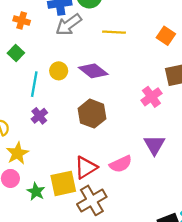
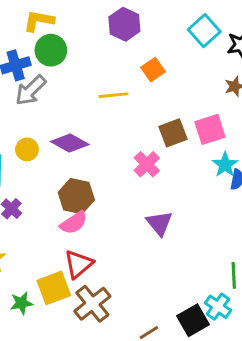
yellow line: (114, 32) -> (113, 95), moved
orange square: (166, 36) -> (153, 70), moved, turned 30
pink semicircle: (121, 164) -> (74, 223), moved
green star: (36, 192) -> (21, 303), turned -30

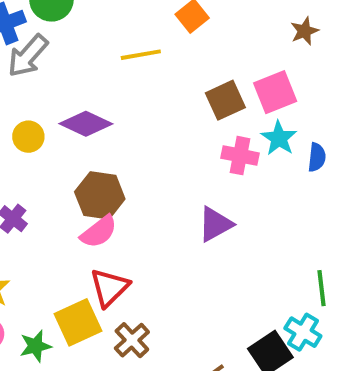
pink cross: (147, 164) -> (240, 156), moved, turned -30
cyan star: (225, 165) -> (279, 138), moved
purple triangle: (159, 223) -> (215, 224), turned 44
brown cross: (92, 304) -> (132, 340), size x0.7

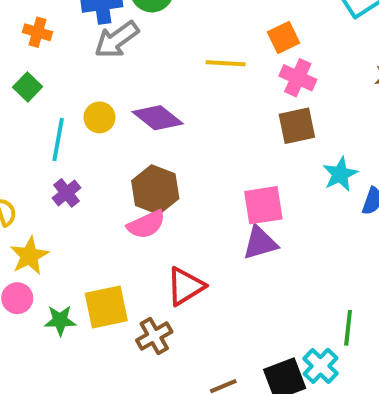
pink square: (275, 92) -> (263, 205), moved
pink cross: (240, 156) -> (298, 78), moved
red triangle: (109, 287) -> (186, 286), moved

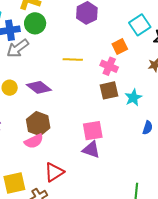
orange square: (284, 38) -> (120, 46), moved
cyan star: (340, 174) -> (133, 98), moved
purple triangle: (260, 243) -> (91, 150), turned 36

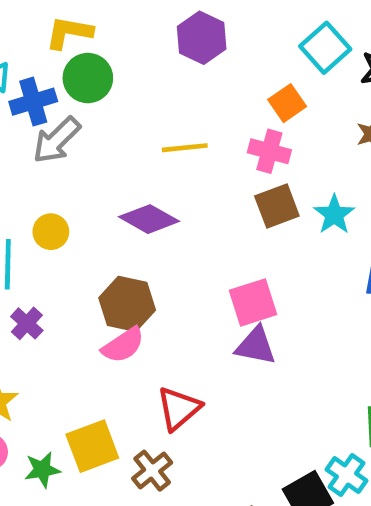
purple diamond: (39, 87) -> (149, 219), moved

